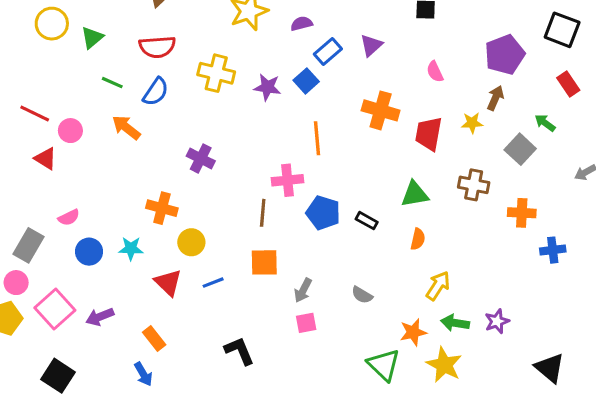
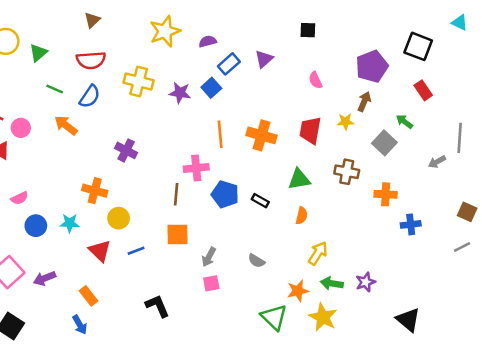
orange cross: (381, 110) -> (261, 135), moved

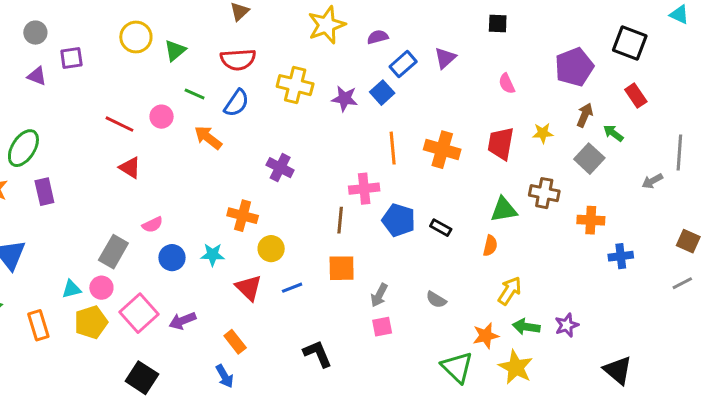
brown arrow: (364, 102) -> (585, 115), moved
pink circle: (21, 128) -> (162, 117), moved
green triangle: (299, 179) -> (504, 210), moved

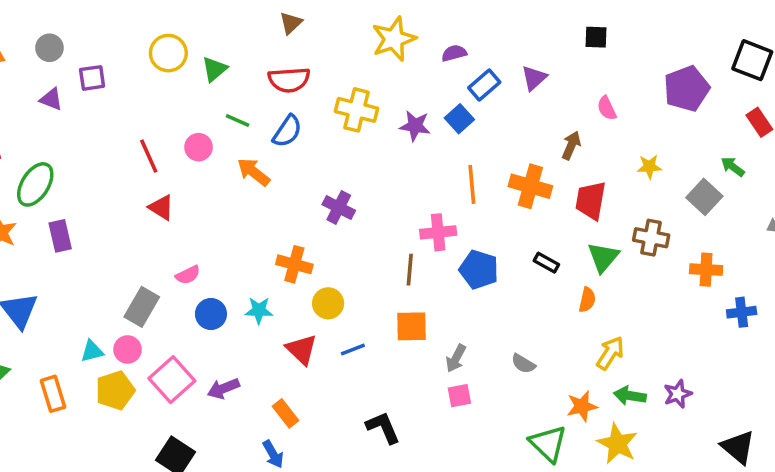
brown arrow: (585, 115) -> (571, 145), moved
red line: (119, 124) -> (149, 156), turned 40
red trapezoid: (501, 144) -> (591, 200), moved
green triangle: (504, 210) -> (603, 257), turned -40
black rectangle: (441, 228) -> (546, 263), moved

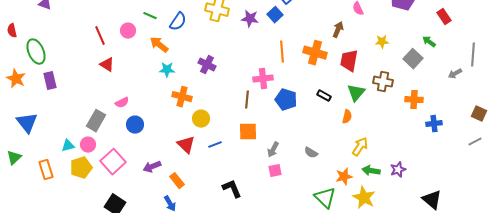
green ellipse: (35, 184) -> (36, 52), turned -55
cyan star: (259, 310) -> (167, 70), moved
purple arrow: (223, 389) -> (152, 167), moved

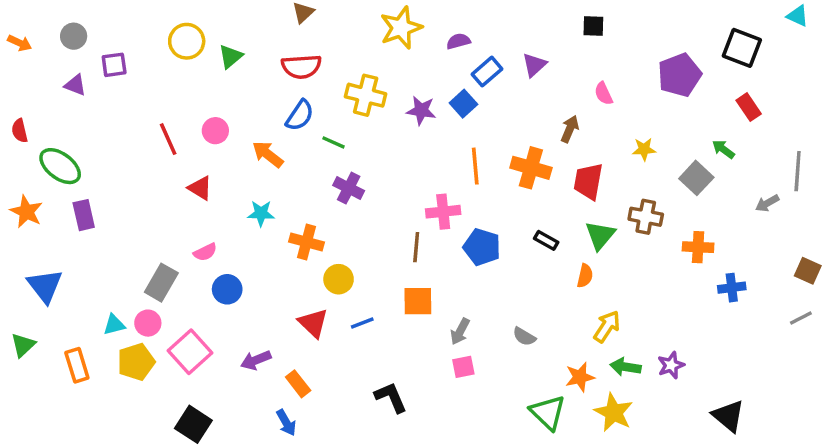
green line: (150, 16) -> (333, 142), moved
green ellipse: (36, 52) -> (60, 166), turned -30
red triangle: (107, 65) -> (200, 188), moved
cyan star: (167, 70) -> (261, 213), moved

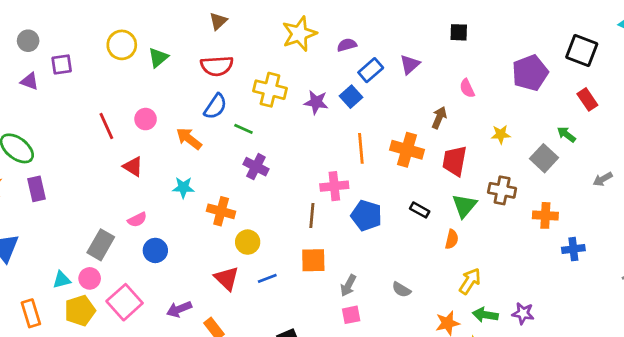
purple star: (671, 365) -> (523, 313), turned 30

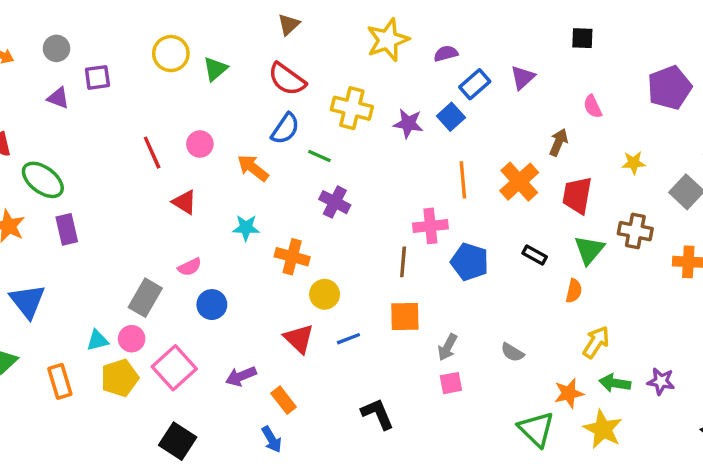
red semicircle: (217, 66) -> (287, 79), turned 40
orange cross: (407, 150) -> (519, 182), turned 32

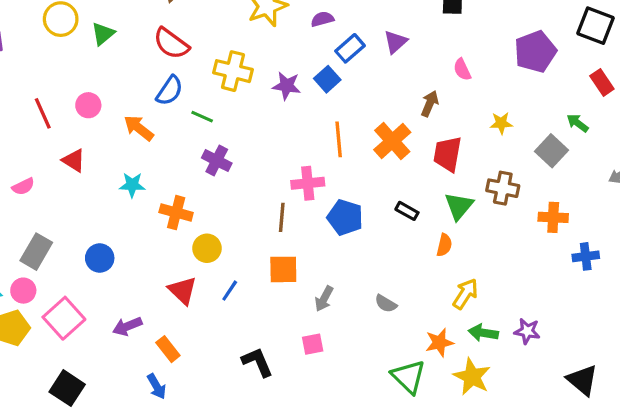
pink semicircle: (190, 267) -> (23, 187), moved
blue line: (348, 339) -> (230, 291), turned -35
pink square: (451, 383) -> (313, 344), moved

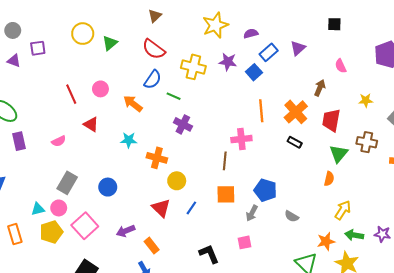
purple star: (287, 86) -> (228, 62), moved
black rectangle: (407, 211) -> (295, 142), moved
blue pentagon: (345, 217) -> (265, 190), moved

